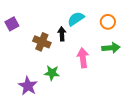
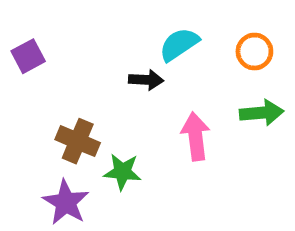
black arrow: (62, 34) -> (146, 80), turned 96
brown cross: (42, 42) -> (78, 141), moved

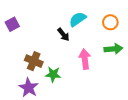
black arrow: (146, 80) -> (63, 35), turned 48

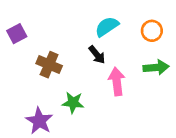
black arrow: (63, 35) -> (97, 55), moved
brown cross: (34, 61) -> (49, 65), moved

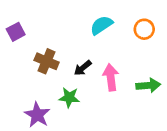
black arrow: (97, 55) -> (83, 68), moved, turned 90
green arrow: (156, 67) -> (148, 85), moved

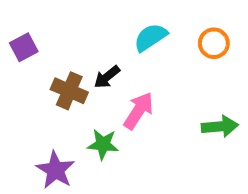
black arrow: (83, 68) -> (107, 77), moved
pink arrow: (111, 77) -> (139, 111), moved, turned 40

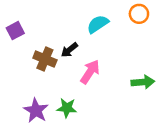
orange circle: (214, 43) -> (139, 14), moved
green star: (103, 144) -> (67, 108), moved

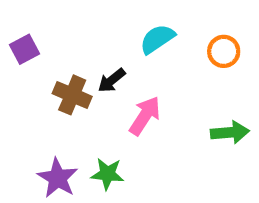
orange circle: (139, 14) -> (224, 51), moved

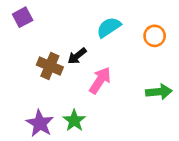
purple square: (24, 49) -> (23, 17), moved
green star: (107, 174) -> (74, 121), turned 30

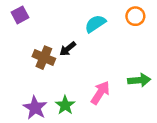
orange circle: (155, 36) -> (135, 16), moved
pink arrow: (100, 80) -> (100, 93), moved

